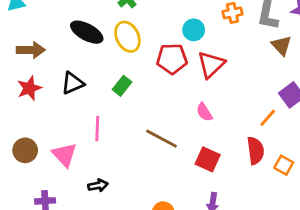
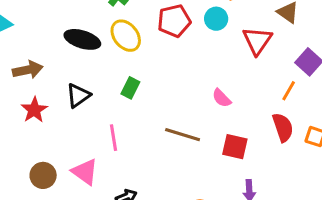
cyan circle: (194, 30) -> (216, 19), moved
red pentagon: (172, 59) -> (174, 21), moved
red triangle: (211, 65) -> (257, 41), moved

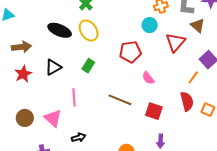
red pentagon: (174, 21) -> (130, 52), moved

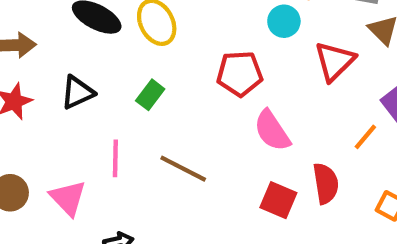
pink semicircle: (148, 78) -> (272, 131), size x1.5
brown line: (120, 100) -> (183, 169), moved
red semicircle: (187, 101) -> (326, 183), moved

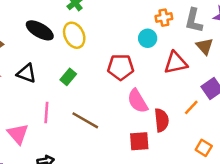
red triangle: (335, 61) -> (176, 63), turned 30
black triangle: (77, 92) -> (26, 73), turned 42
red semicircle: (326, 183) -> (162, 120), moved
red square: (278, 200) -> (139, 141), turned -30

